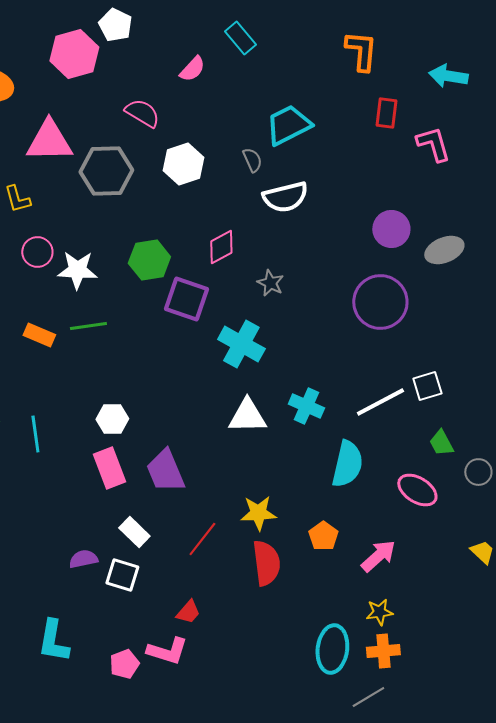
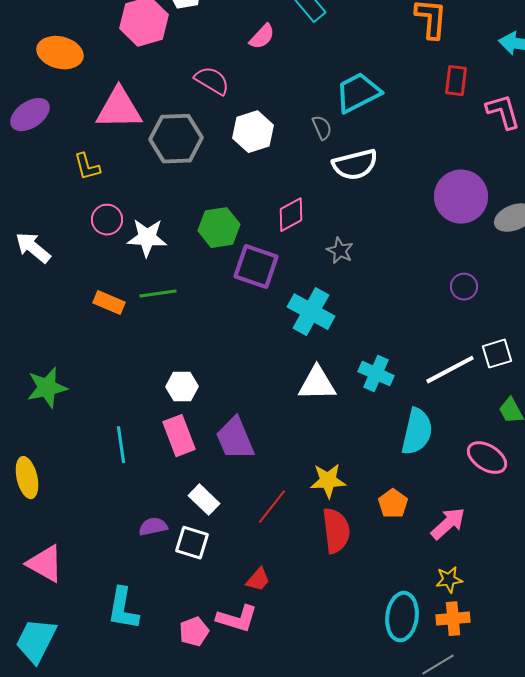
purple circle: (391, 229) -> (461, 197), size x1.4
purple circle: (380, 302) -> (464, 287), moved, size x0.5
cyan line: (35, 434) -> (121, 445), moved

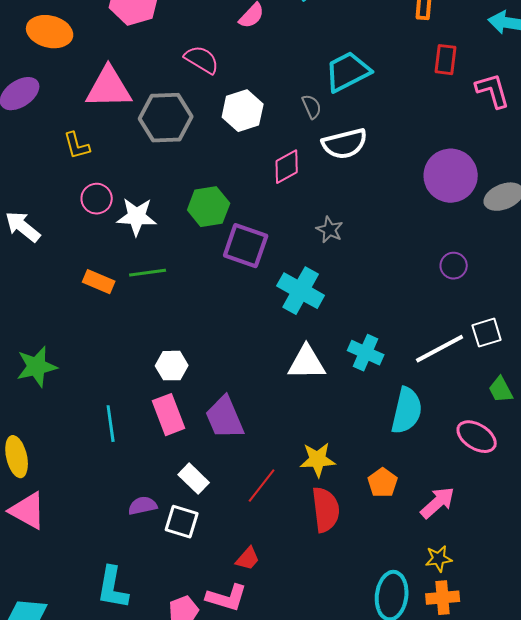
pink diamond: (291, 215) -> (287, 167), moved
pink triangle: (45, 564) -> (28, 511), moved

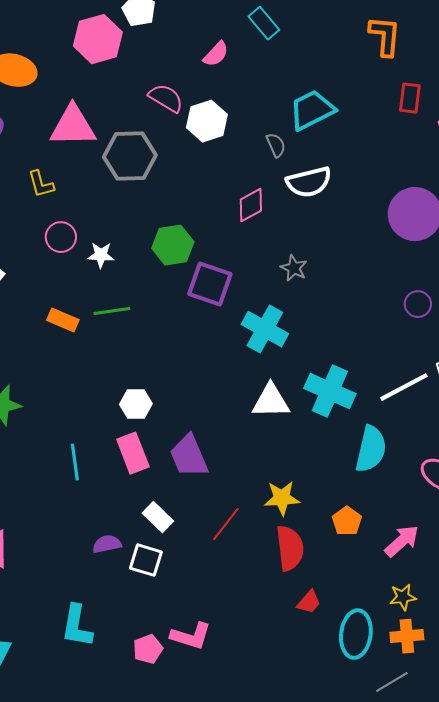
white hexagon: (243, 111) -> (207, 121), moved
white star: (137, 217) -> (101, 255), size x0.7
cyan cross: (366, 353) -> (330, 391), size x1.4
red trapezoid: (248, 559) -> (309, 602), moved

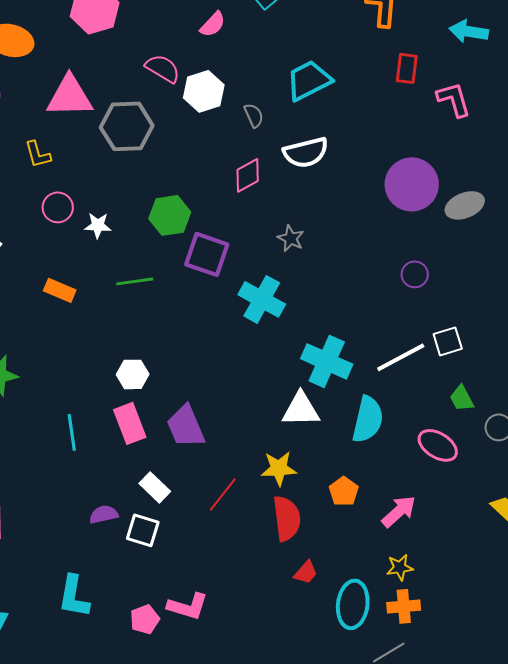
gray semicircle: (276, 145) -> (254, 115), moved
green line: (112, 311) -> (135, 281), moved
white triangle: (271, 401) -> (301, 409), moved

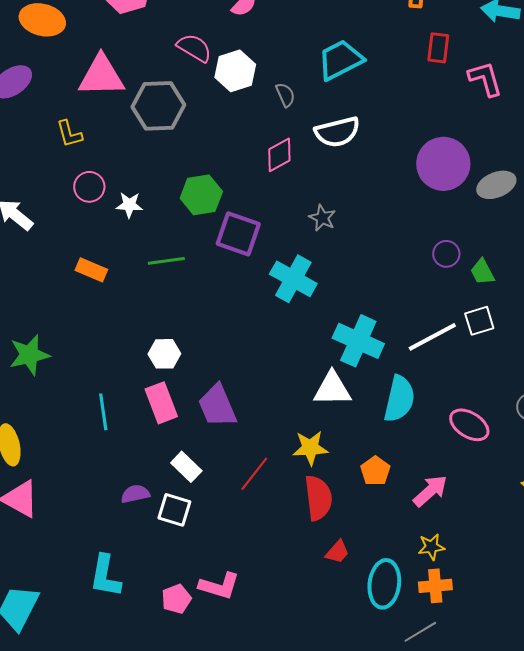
green trapezoid: (462, 398) -> (482, 272), moved

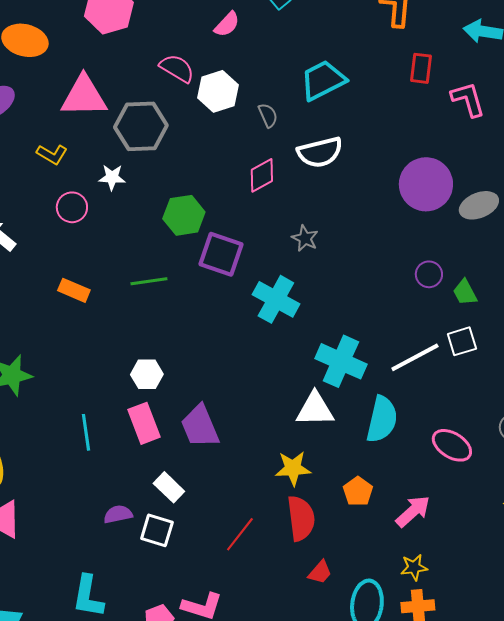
yellow L-shape: (69, 134) -> (52, 154), turned -44
white star: (129, 205) -> (112, 177), moved
red line: (254, 474) -> (240, 534), moved

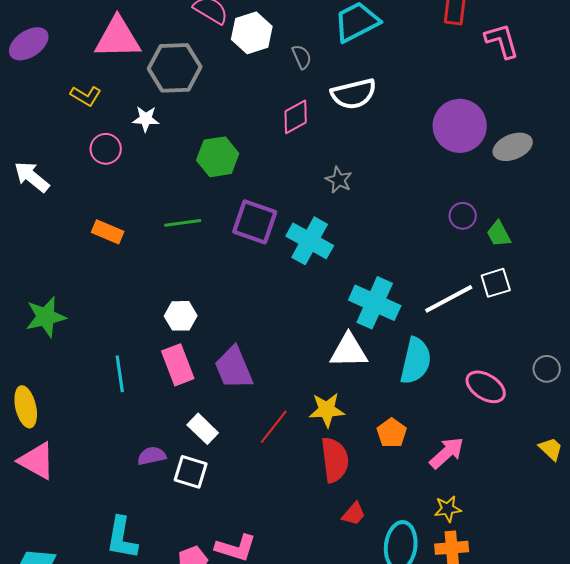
purple square: (221, 254) -> (255, 222), moved
red line: (240, 534) -> (274, 427), moved

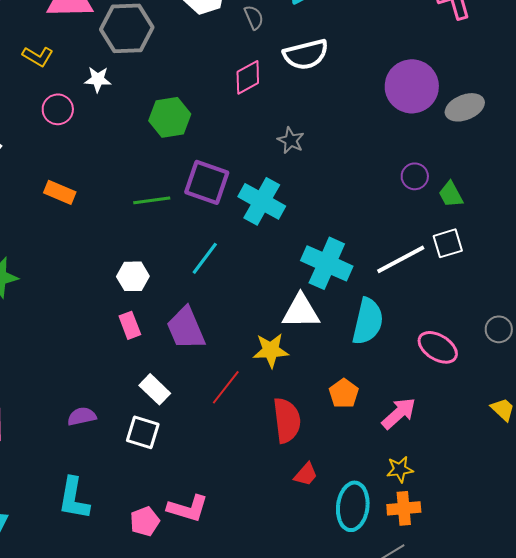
green line: (183, 223) -> (152, 200), moved
pink rectangle: (178, 365) -> (130, 325), size x0.7
cyan line: (120, 374) -> (205, 258), moved, turned 45
yellow star: (327, 410) -> (271, 350), moved
purple semicircle: (152, 456) -> (82, 416), moved

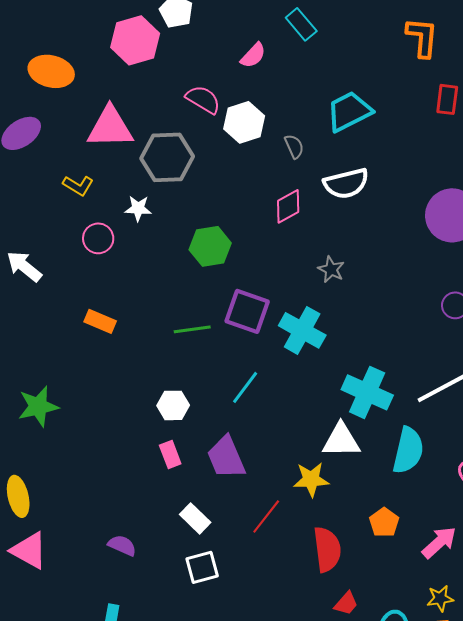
purple semicircle: (82, 416) -> (122, 545), turned 36
white square: (143, 432) -> (202, 567), moved, turned -32

